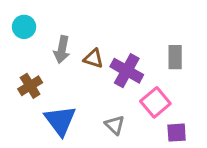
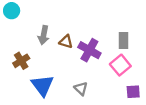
cyan circle: (24, 27) -> (12, 11), moved
pink square: (155, 102) -> (120, 65), moved
purple square: (177, 133) -> (133, 92), moved

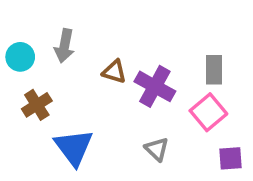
cyan circle: (12, 11) -> (20, 57), moved
gray arrow: (44, 35) -> (64, 46), moved
gray triangle: (81, 89) -> (157, 149), moved

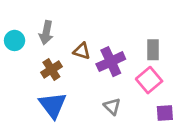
purple cross: (155, 86) -> (111, 62), turned 36
brown cross: (37, 105) -> (51, 69), moved

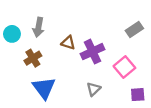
gray rectangle: (153, 50) -> (134, 30), moved, turned 56
brown cross: (51, 69) -> (33, 58), moved
gray triangle: (112, 106) -> (94, 89), turned 32

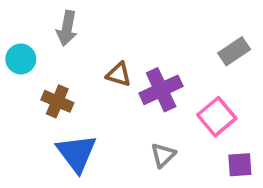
gray arrow: (38, 27) -> (67, 28), moved
brown cross: (33, 58) -> (57, 101), turned -35

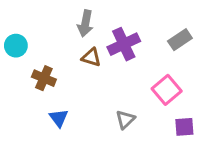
gray arrow: (67, 28) -> (85, 23), moved
purple cross: (161, 90) -> (124, 44), moved
blue triangle: (77, 153) -> (59, 118), size x0.6

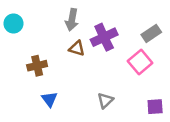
cyan circle: (16, 46) -> (13, 23), moved
brown cross: (44, 78) -> (37, 66), turned -36
pink square: (167, 90) -> (140, 62), moved

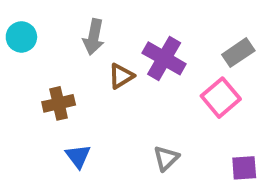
gray arrow: (72, 20) -> (94, 37), moved
purple cross: (104, 37) -> (164, 58), turned -35
brown triangle: (77, 48) -> (121, 76), turned -49

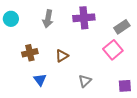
purple cross: (164, 58) -> (84, 18), moved, turned -35
brown triangle: (121, 76) -> (62, 56), moved

